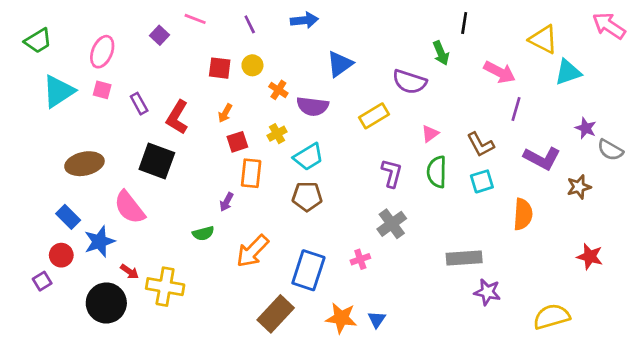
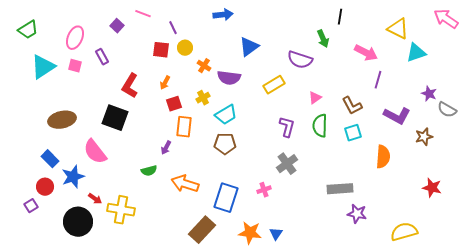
purple line: (250, 24) -> (173, 28), moved
purple rectangle: (139, 104) -> (102, 57), moved
orange arrow: (252, 251) -> (185, 184), turned 64

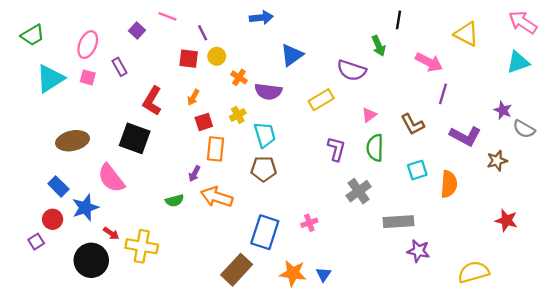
cyan triangle: (416, 53) -> (518, 62), moved
cyan trapezoid: (226, 115) -> (265, 135), turned -75
cyan square: (353, 133) -> (417, 170), moved
gray cross: (287, 164) -> (359, 191), moved
orange arrow: (185, 184) -> (217, 197), moved

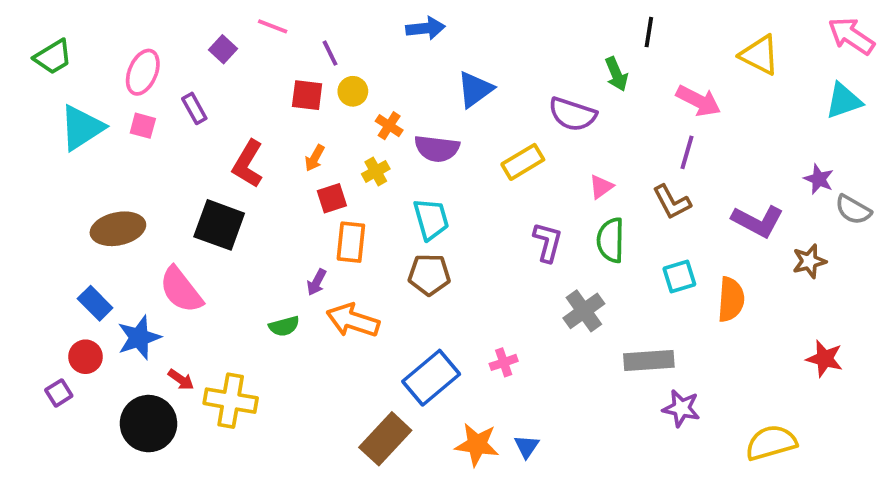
purple line: (443, 94) -> (687, 152), moved
yellow cross: (238, 115) -> (376, 171), moved
blue rectangle: (265, 232) -> (431, 378), turned 32

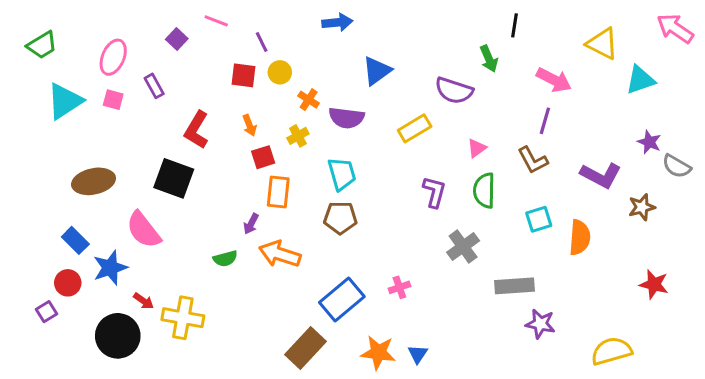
cyan triangle: (844, 101) -> (640, 80), moved
orange arrow: (315, 158) -> (250, 125), turned -50

